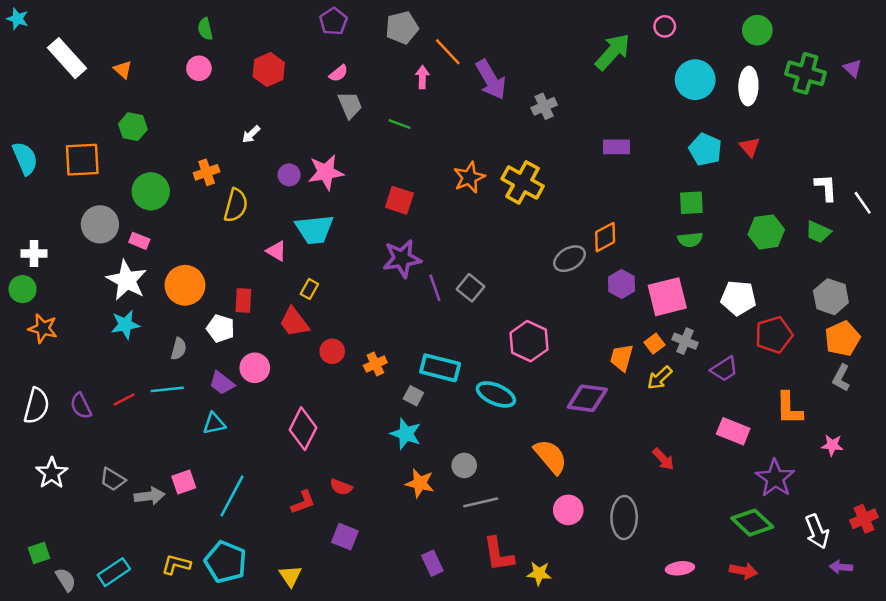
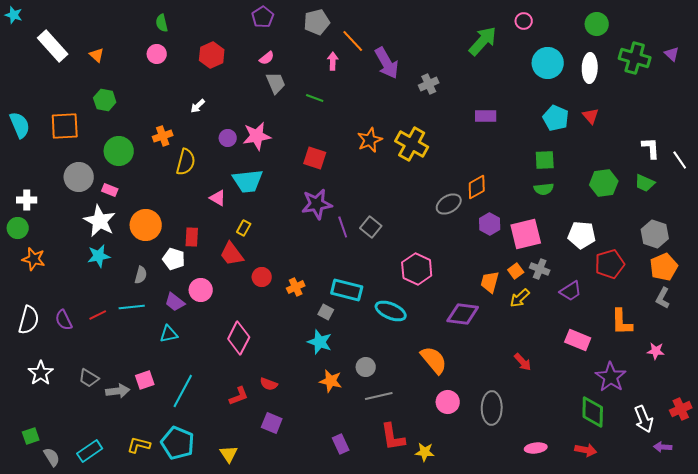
green diamond: (752, 523) -> (593, 412), turned 48

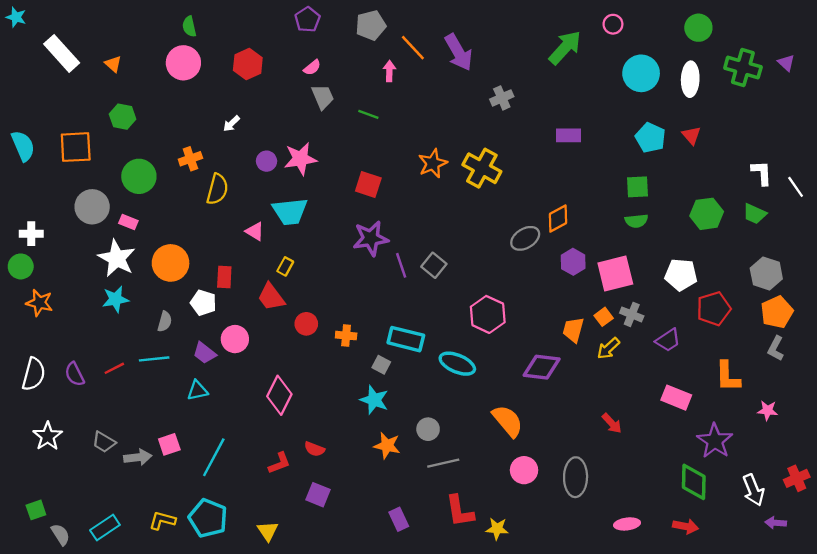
pink circle: (157, 54) -> (183, 63), size x1.5
purple arrow: (387, 63) -> (458, 52), moved
orange cross: (296, 287) -> (346, 336), turned 30

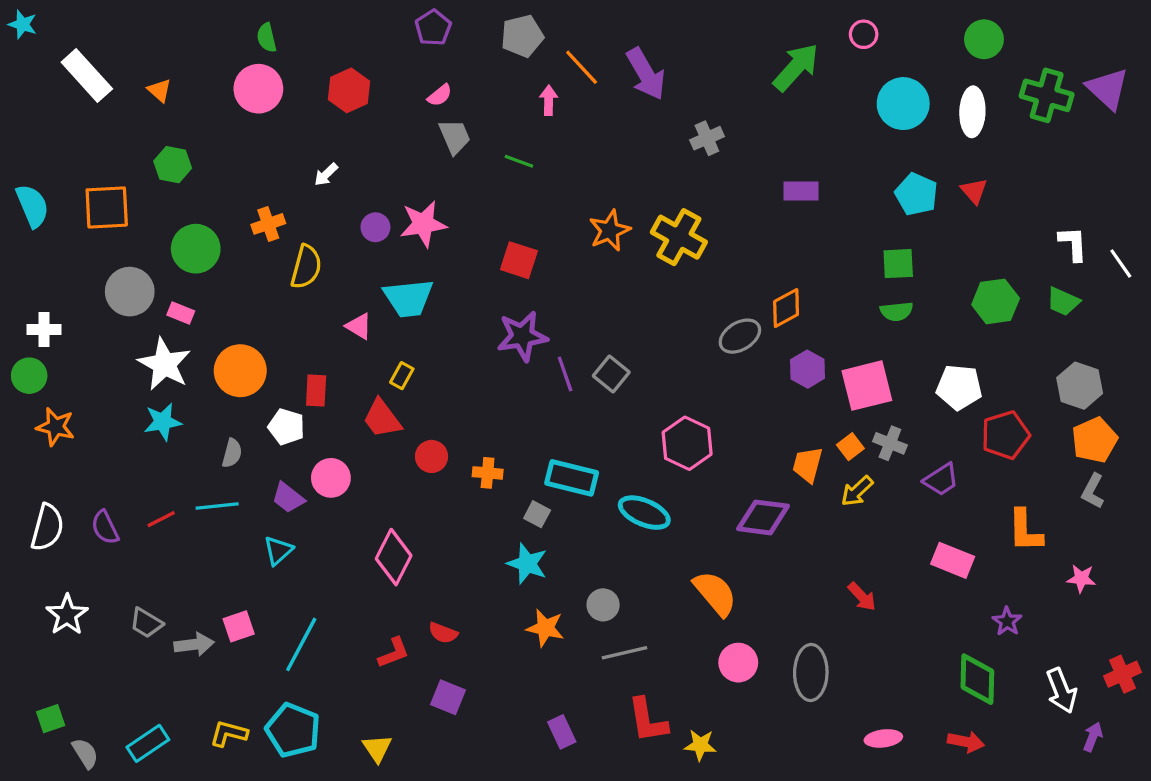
purple triangle: (786, 63) -> (1108, 89), size x1.8
cyan triangle: (197, 391) -> (278, 550), turned -30
purple star: (715, 441) -> (1007, 621), size x0.6
purple arrow: (776, 523) -> (1093, 737), turned 108

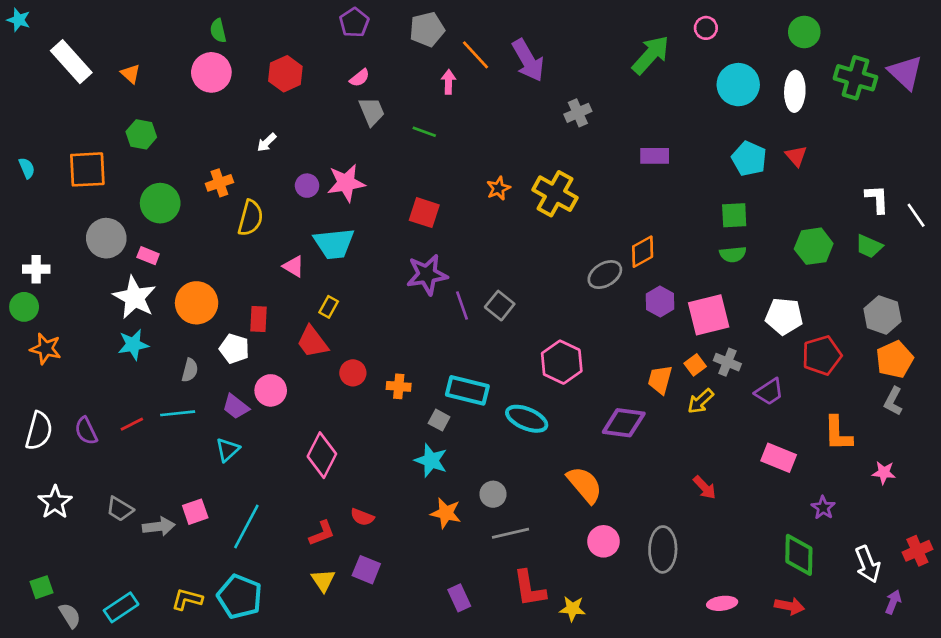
cyan semicircle: (32, 206) -> (27, 168), size x0.6
orange star: (610, 231) -> (498, 188), size x0.7
yellow triangle: (377, 748) -> (323, 580), moved

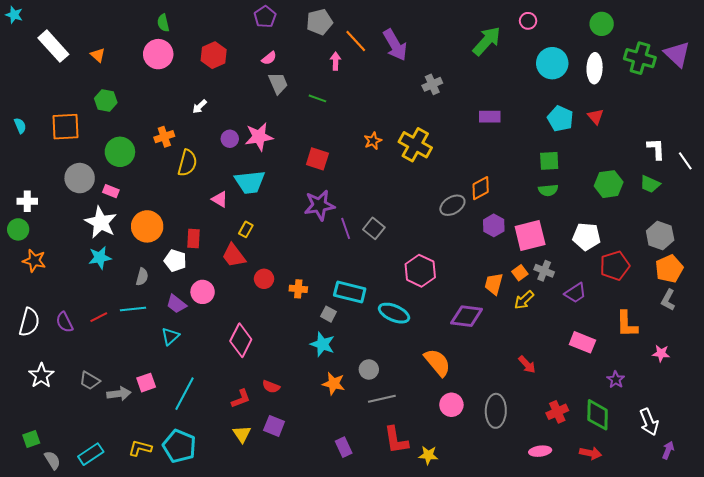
red cross: (917, 551) -> (557, 412), moved

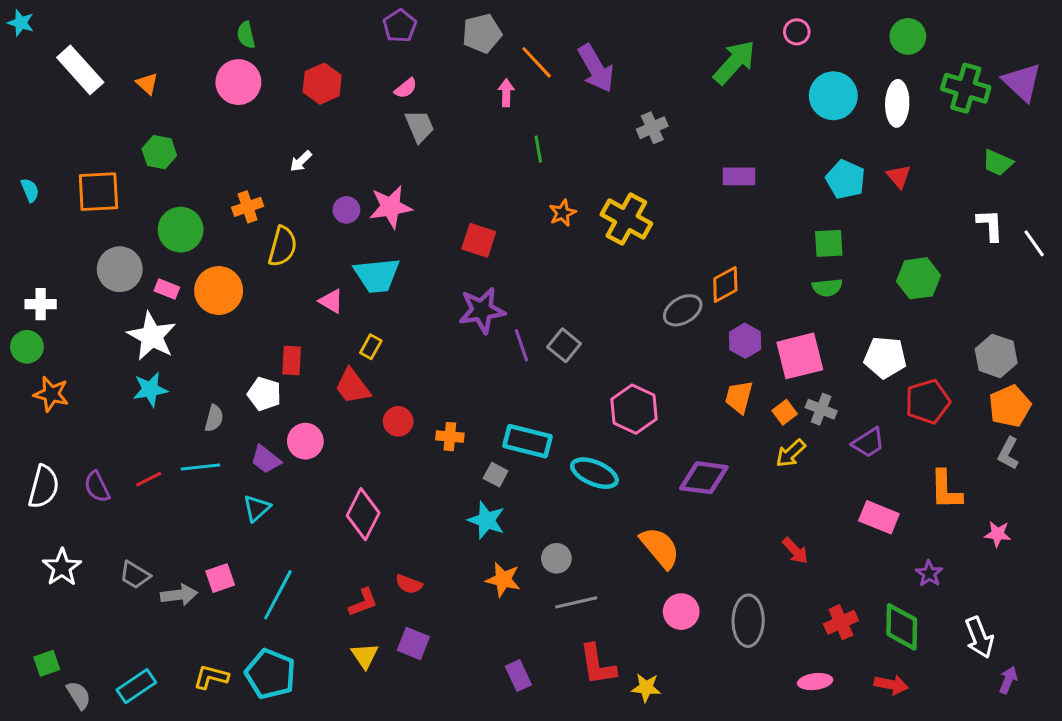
green line: (317, 98) -> (538, 149), moved, turned 60
green trapezoid: (650, 184) -> (998, 163), moved
orange circle: (147, 226) -> (219, 291), moved
orange trapezoid: (494, 284) -> (739, 397), moved

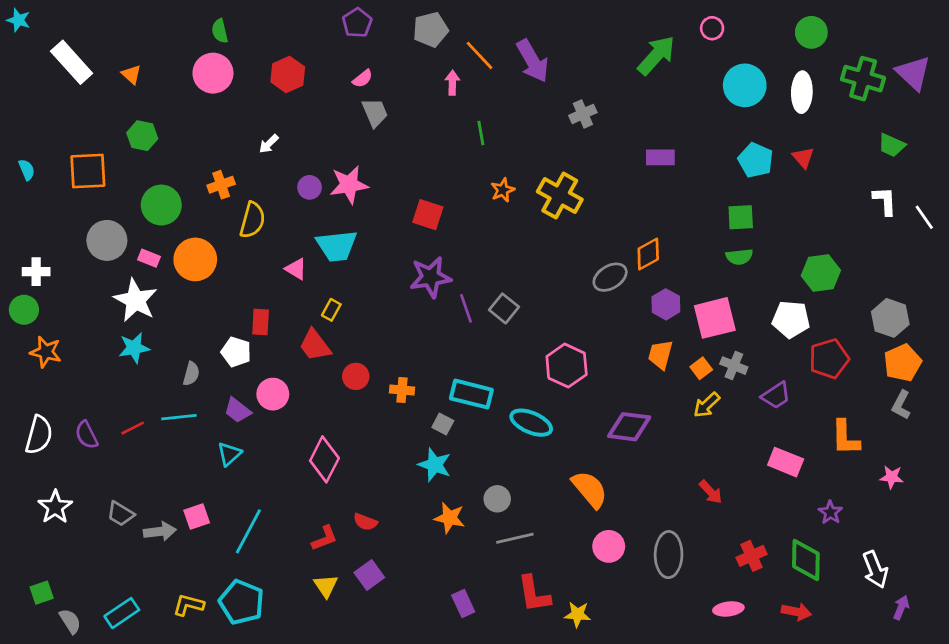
green hexagon: (919, 278) -> (821, 273), moved
purple square: (413, 643) -> (369, 575), turned 32

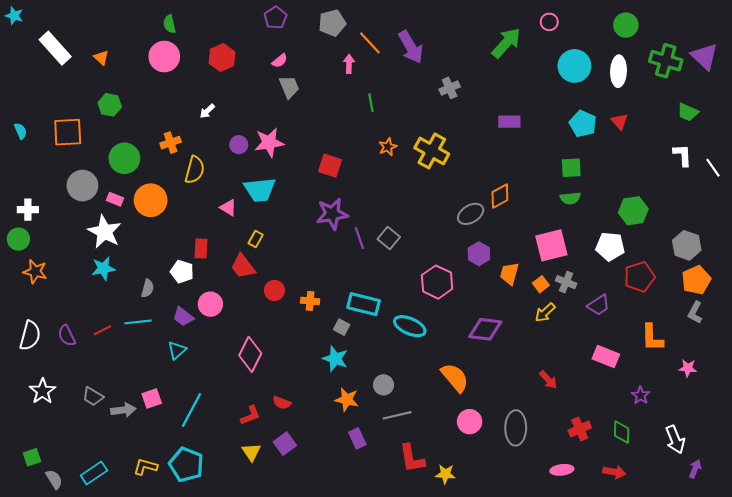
purple hexagon: (666, 304) -> (479, 254), moved
green diamond: (806, 560) -> (622, 432), size x0.7
purple rectangle: (463, 604) -> (357, 438), moved

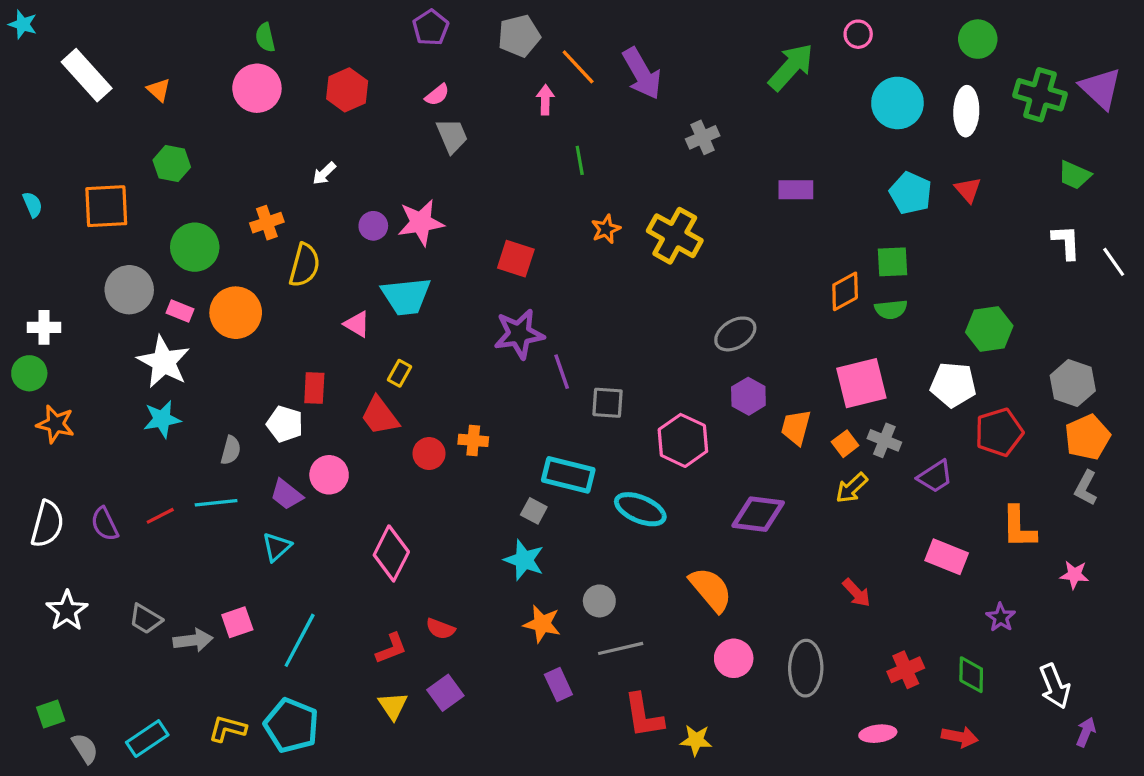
orange diamond: (500, 196) -> (845, 291), moved
gray square: (389, 238) -> (608, 403), moved, turned -35
orange cross: (310, 301) -> (473, 440), moved

